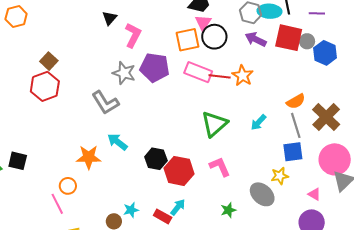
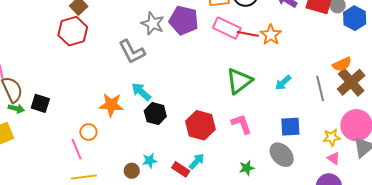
orange semicircle: (296, 101) -> (342, 64), moved
blue square: (293, 152) -> (290, 127), moved
black hexagon: (156, 159) -> (155, 114), moved
yellow star: (280, 176) -> (332, 137), moved

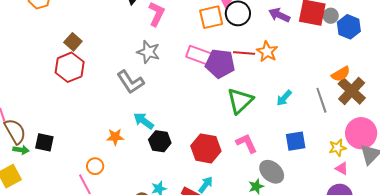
purple pentagon: (184, 20) -> (220, 64), moved
pink rectangle: (227, 28) -> (200, 56), moved
orange star: (111, 105) -> (115, 137), size x0.7
gray ellipse: (282, 155) -> (272, 172), moved

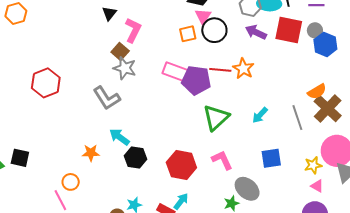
gray circle: (331, 16) -> (315, 30), moved
orange square: (211, 17) -> (188, 34), size x0.7
brown square: (73, 42) -> (120, 52), moved

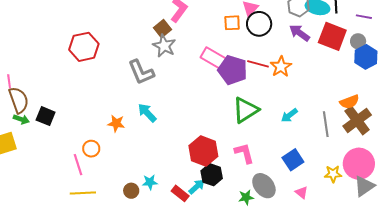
black hexagon: (135, 158) -> (212, 175), moved
blue square: (271, 158) -> (293, 160), turned -35
pink triangle: (317, 186) -> (302, 192), moved

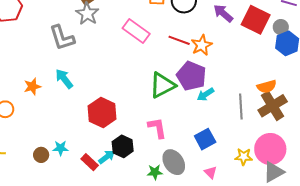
purple pentagon: (233, 70) -> (191, 76), moved
orange star: (116, 123) -> (32, 86), turned -30
red hexagon: (203, 151) -> (102, 112), moved

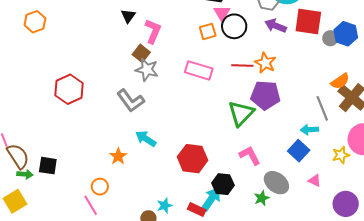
gray circle: (281, 27) -> (330, 38), moved
cyan arrow: (205, 94) -> (309, 130), moved, turned 48
cyan arrow: (107, 157) -> (211, 199), size x1.4

